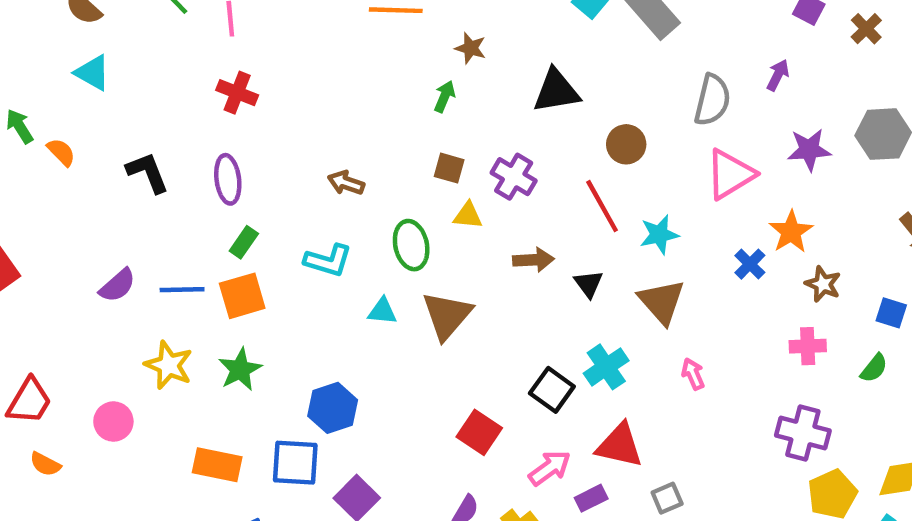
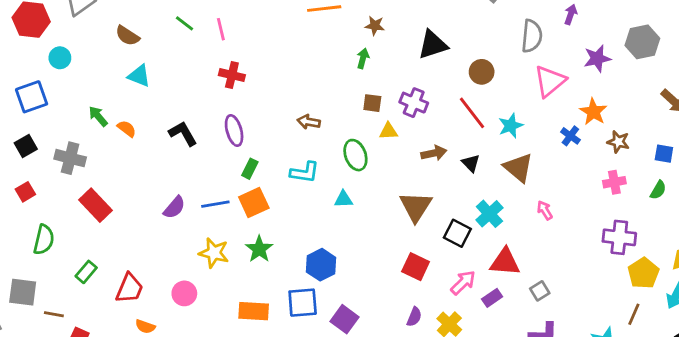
brown triangle: (447, 315) -> (416, 207), moved

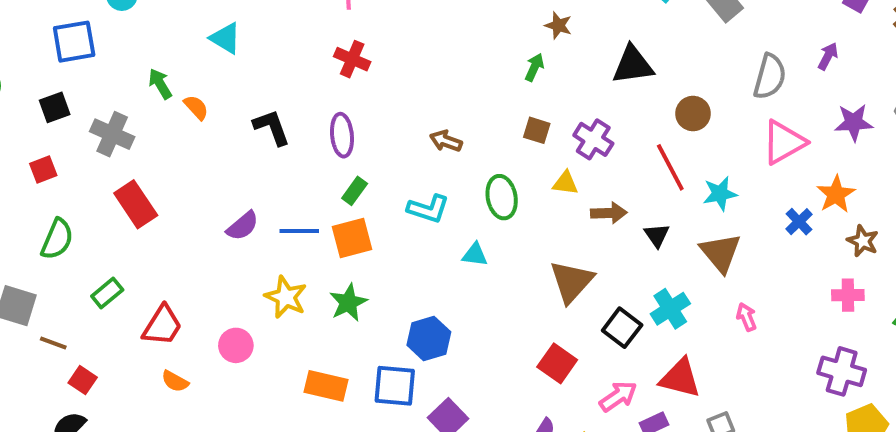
yellow triangle: (388, 131) -> (565, 183), moved

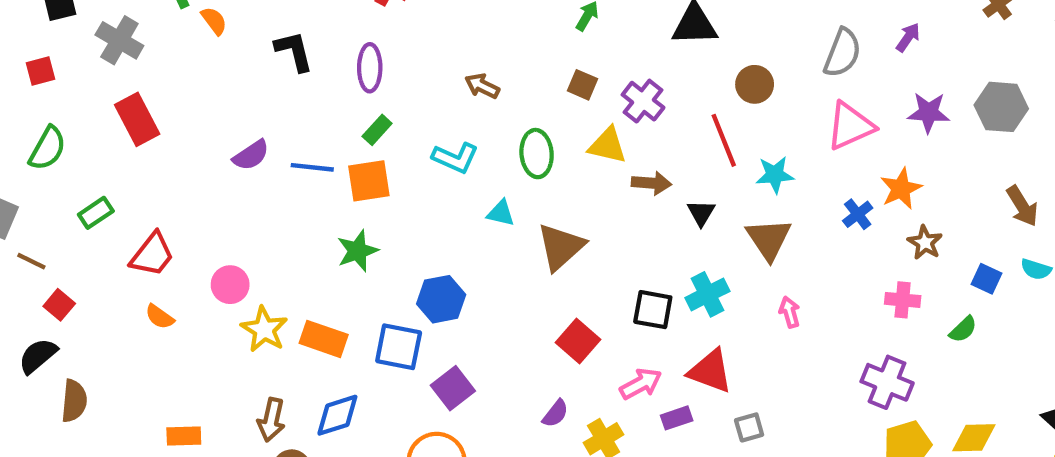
yellow triangle: (565, 183) -> (608, 145), size x1.4
brown triangle: (572, 282) -> (561, 247), moved
yellow star: (286, 297) -> (264, 329), moved
black square: (622, 328) -> (653, 310), turned -33

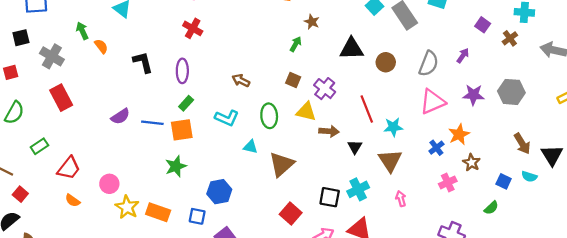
brown circle: (755, 84) -> (386, 62), moved
pink cross: (903, 300) -> (448, 182), moved, turned -30
blue square: (399, 347) -> (197, 216), size x0.7

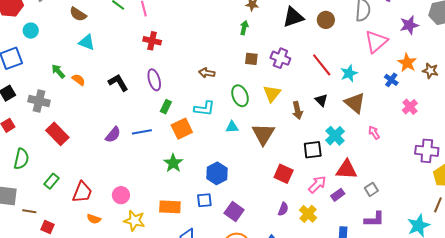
yellow triangle: (306, 112) -> (272, 94), moved, turned -48
orange square: (182, 130) -> (182, 129), moved
brown arrow: (329, 131) -> (297, 110), moved, turned 90
brown star: (471, 163) -> (430, 71), moved
yellow star: (127, 207) -> (134, 221), moved

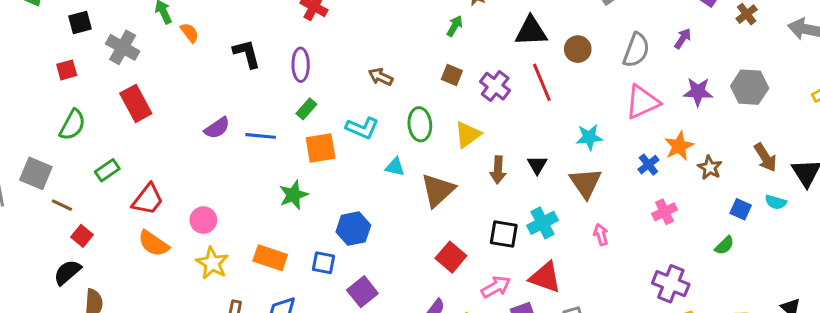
red line: (322, 65) -> (542, 82), moved
orange semicircle: (94, 219) -> (153, 243), size x1.5

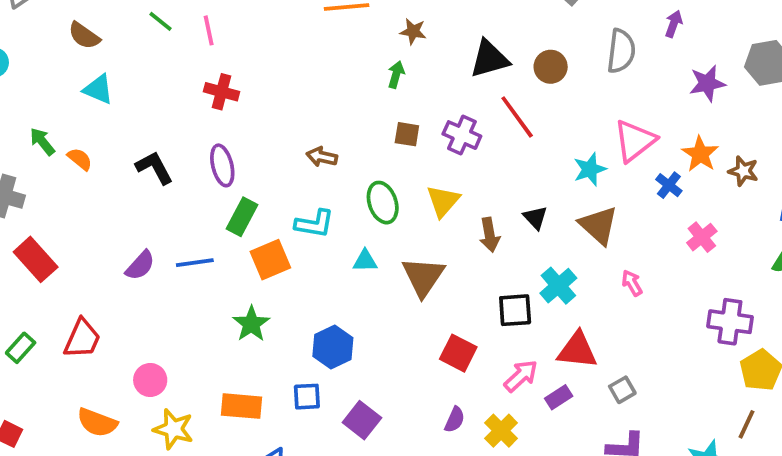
pink triangle: (642, 102) -> (635, 141), moved
green rectangle: (306, 109) -> (242, 217), size x1.4
red trapezoid: (148, 199) -> (82, 339), moved

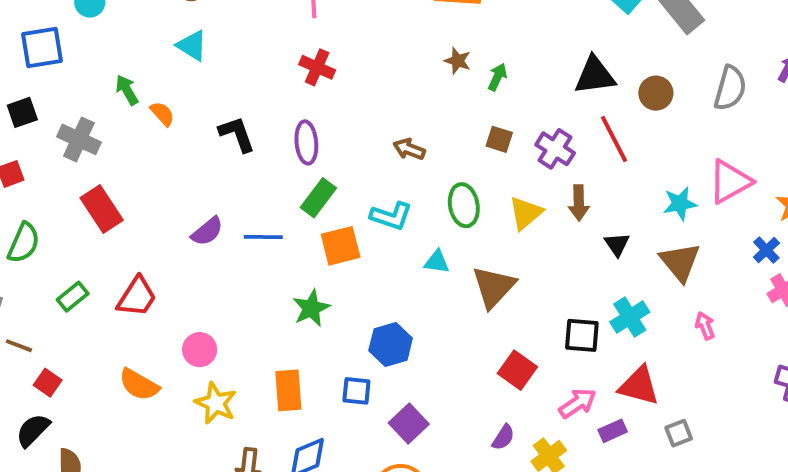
brown star: (413, 31) -> (458, 61), moved
blue cross: (669, 185) -> (766, 250), moved
brown arrow: (490, 235) -> (579, 203), moved
orange rectangle: (241, 406) -> (288, 390), turned 72

